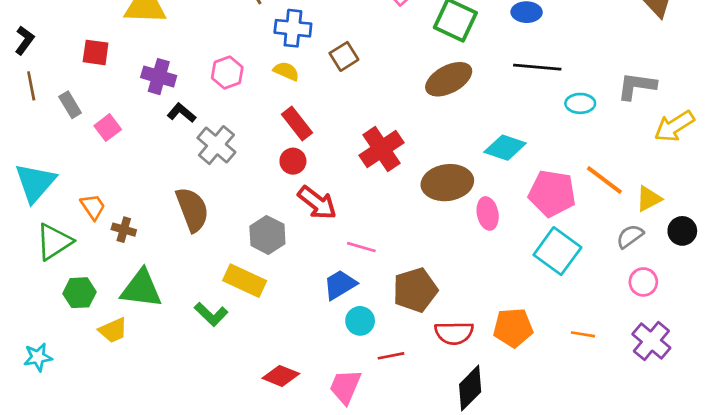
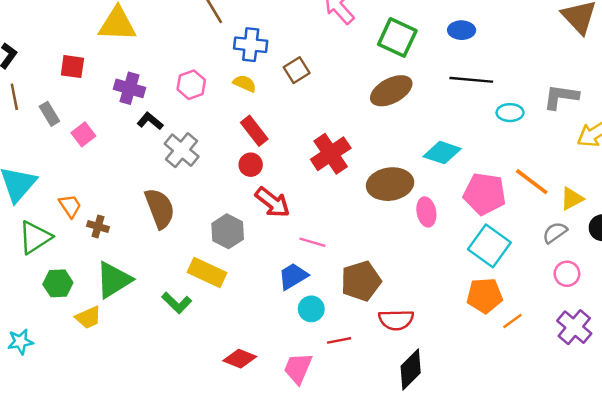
green triangle: (141, 289) -> (114, 280), turned -39
orange pentagon: (513, 328) -> (485, 296), moved
orange line: (583, 334) -> (512, 321), turned -45

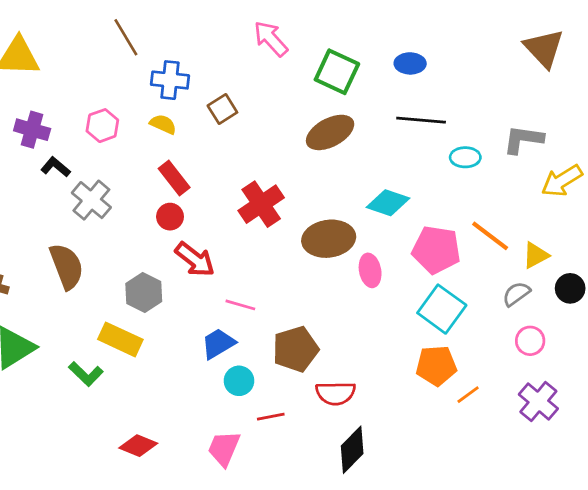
red diamond: (240, 359) -> (138, 446), moved

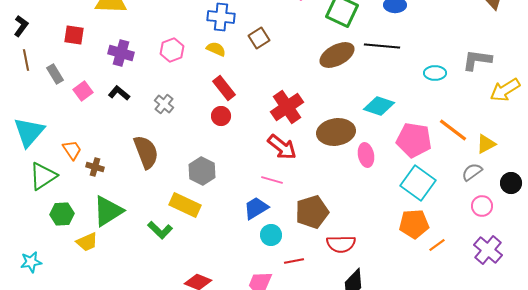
black line: (421, 120) -> (382, 46), moved
black L-shape: (55, 167) -> (119, 93), moved
gray cross: (91, 200) -> (164, 104), size x0.7
red arrow: (195, 259) -> (282, 147), moved
black circle: (570, 288) -> (511, 183), moved

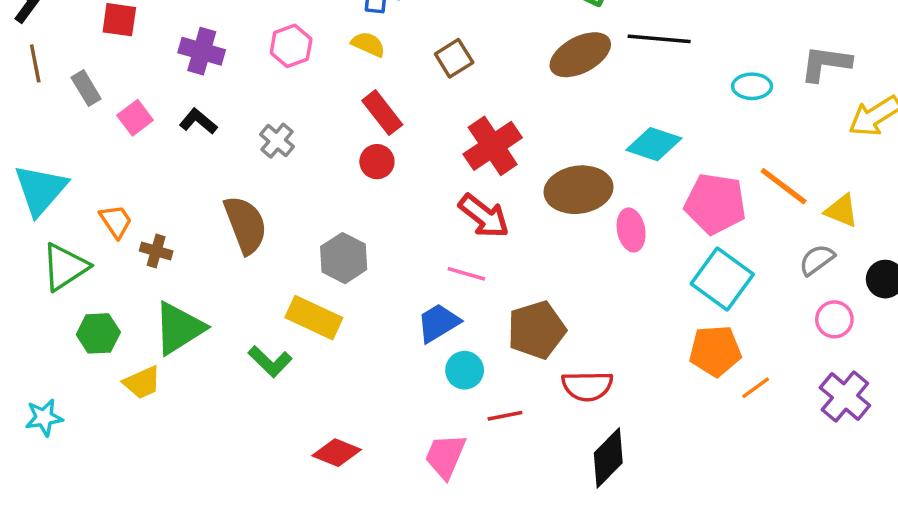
brown square: (259, 38) -> (454, 58), moved
yellow triangle: (486, 144) -> (841, 211), turned 50

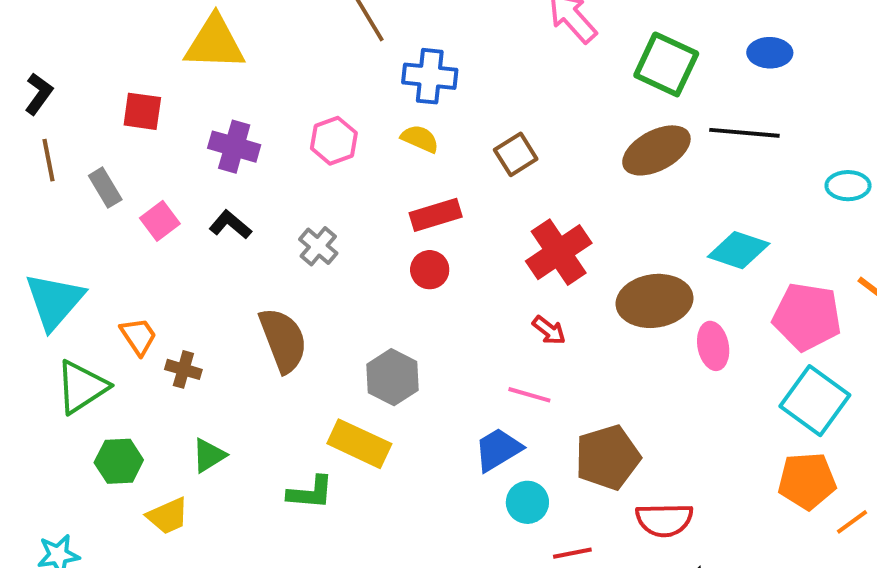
red rectangle: (382, 113) -> (436, 215), turned -69
red arrow: (484, 216) -> (549, 330), size x0.6
green triangle: (179, 328) -> (209, 455), size x0.6
green L-shape: (270, 361) -> (310, 493), turned -39

